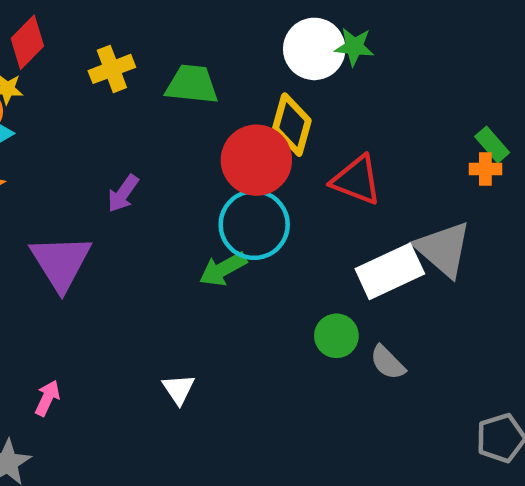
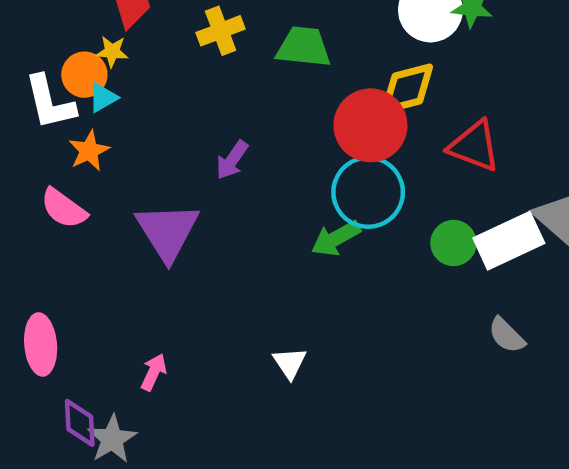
yellow diamond: (292, 125) -> (407, 88), turned 60
green circle: (336, 336) -> (453, 243), moved

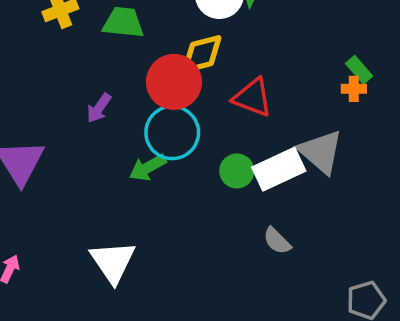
purple arrow: (232, 160) -> (99, 108), moved
white triangle: (290, 363) -> (113, 262), size x1.8

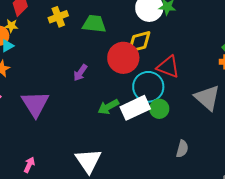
cyan circle: (172, 133) -> (148, 87), moved
white rectangle: (279, 169) -> (135, 108), moved
gray semicircle: (277, 241) -> (182, 149), turned -120

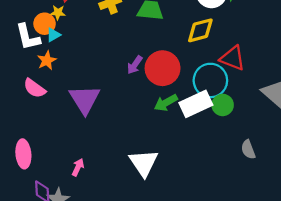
red circle: (123, 58) -> (163, 68), moved
gray semicircle: (182, 149) -> (248, 149), turned 144

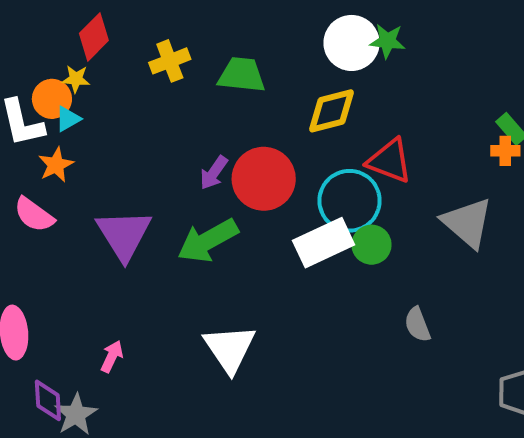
green arrow: (166, 103) -> (208, 241), moved, size x1.4

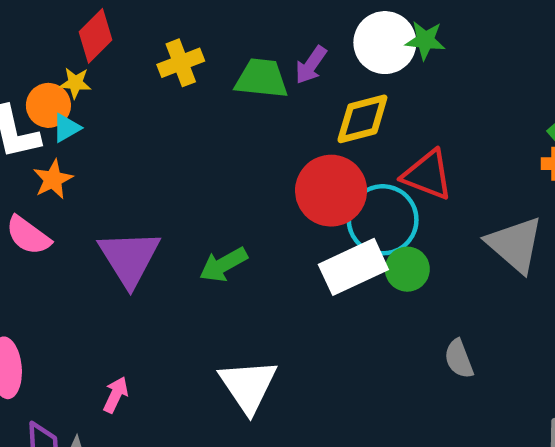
purple arrow: (214, 173) -> (311, 65), moved
red circle: (264, 179) -> (331, 191), moved
green arrow: (208, 241) -> (223, 265), size x0.7

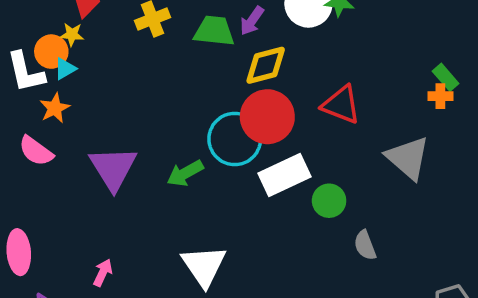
yellow diamond: (362, 119) -> (266, 65), moved
cyan circle: (383, 220) -> (235, 139), moved
green circle: (407, 269) -> (329, 201), moved

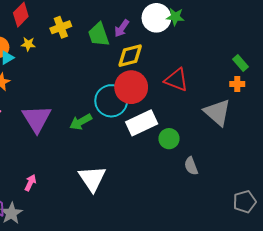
green trapezoid: (214, 31) -> (99, 35), turned -115
yellow star: (72, 34) -> (28, 44), moved
orange cross: (440, 96) -> (237, 84), moved

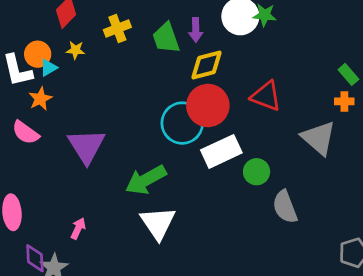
purple arrow: (122, 28) -> (196, 30), turned -36
green arrow: (81, 122) -> (146, 180), moved, size x1.4
gray semicircle: (191, 166) -> (285, 207), size x1.4

